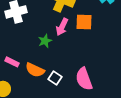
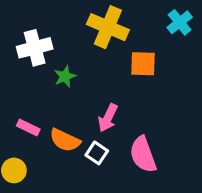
pink arrow: (62, 27) -> (108, 118), moved
green star: (45, 41) -> (65, 76), moved

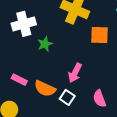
pink semicircle: (143, 155) -> (99, 99), size x0.7

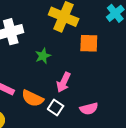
green star: (45, 44) -> (43, 56), moved
pink semicircle: (99, 99) -> (89, 109), turned -84

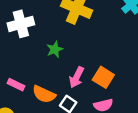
orange square: (89, 43) -> (103, 77), moved, turned 30

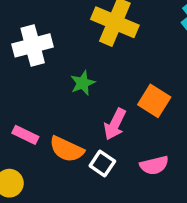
orange square: (103, 77) -> (154, 101), moved

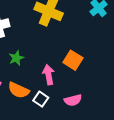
green star: (83, 83) -> (16, 58), moved
pink arrow: (115, 124) -> (49, 75), turned 144

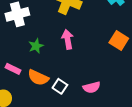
orange square: (73, 60) -> (119, 40), moved
pink arrow: (49, 75) -> (68, 39), moved

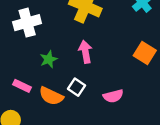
white square: (60, 86) -> (76, 87), moved
pink semicircle: (92, 87) -> (113, 96), moved

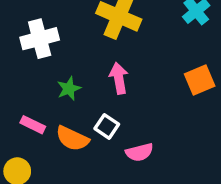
orange square: (145, 53) -> (200, 80), turned 35
pink semicircle: (113, 96) -> (139, 152), moved

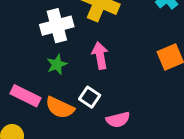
white cross: (40, 39) -> (57, 26), moved
pink rectangle: (33, 125) -> (25, 96), size x1.4

